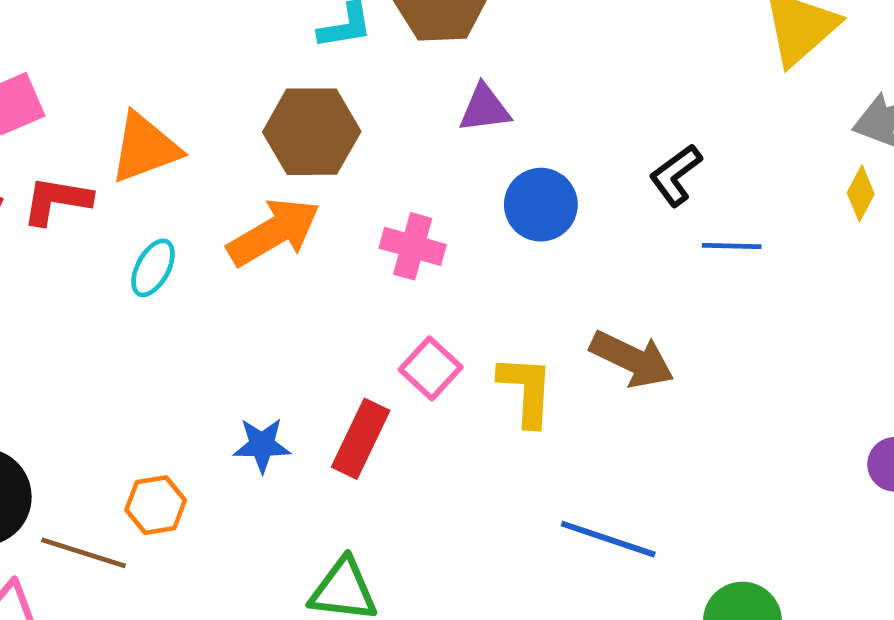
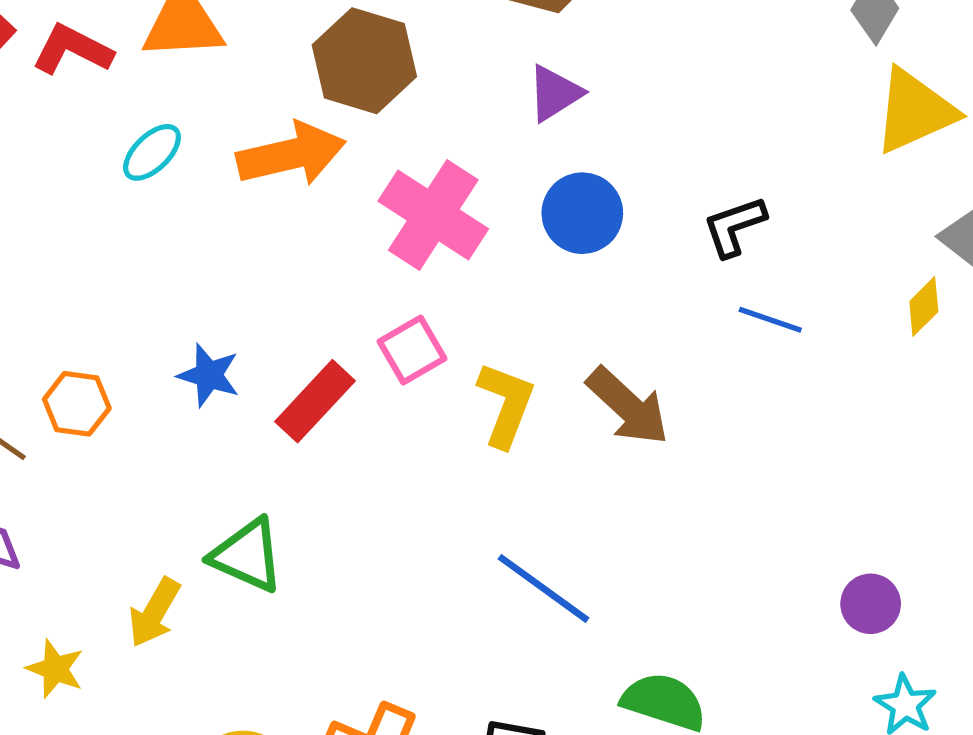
purple triangle: (485, 109) -> (555, 93), turned -42
pink cross: (413, 246) -> (433, 215), size x1.5

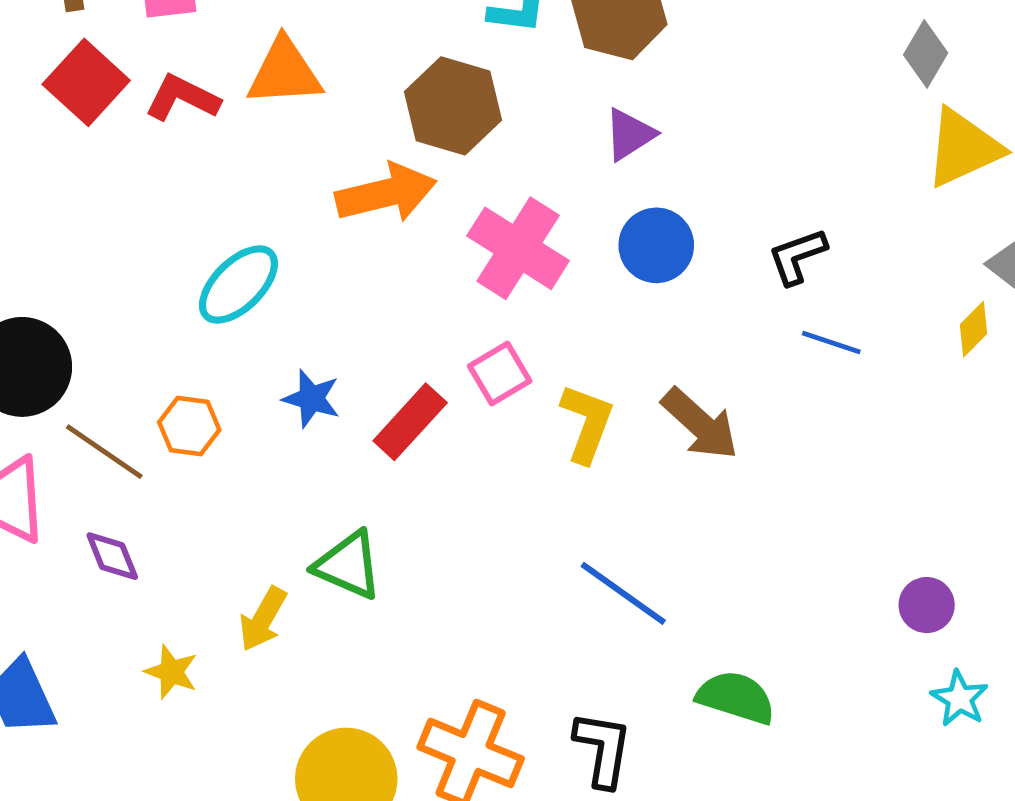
cyan ellipse: (152, 152) -> (238, 284), moved, size x1.5

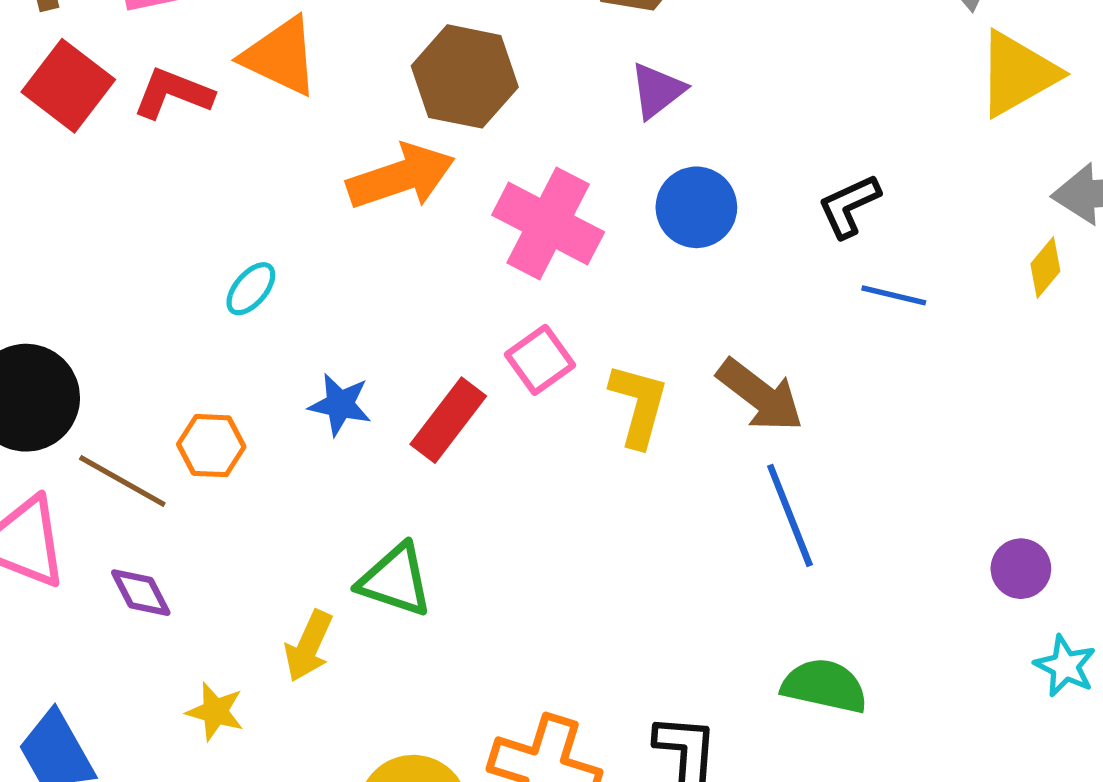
orange triangle: (285, 72) -> (280, 56), turned 34
cyan ellipse: (238, 284) -> (251, 289), size x0.6
blue line: (623, 593) -> (790, 515), moved, turned 38

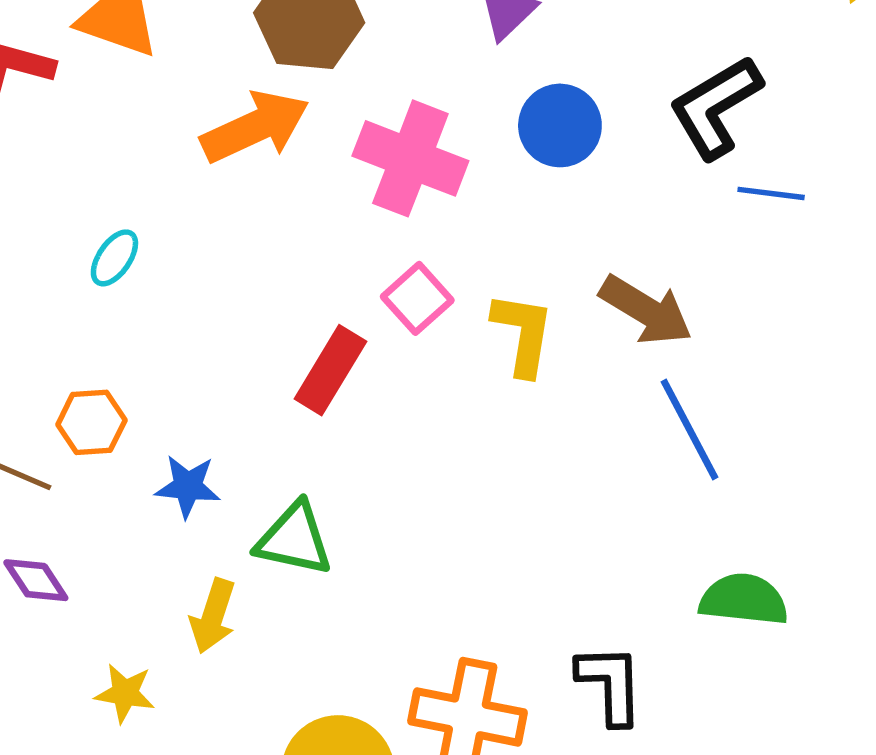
black L-shape: (849, 206) -> (716, 107), size x1.5
blue star: (340, 405) -> (188, 486), moved

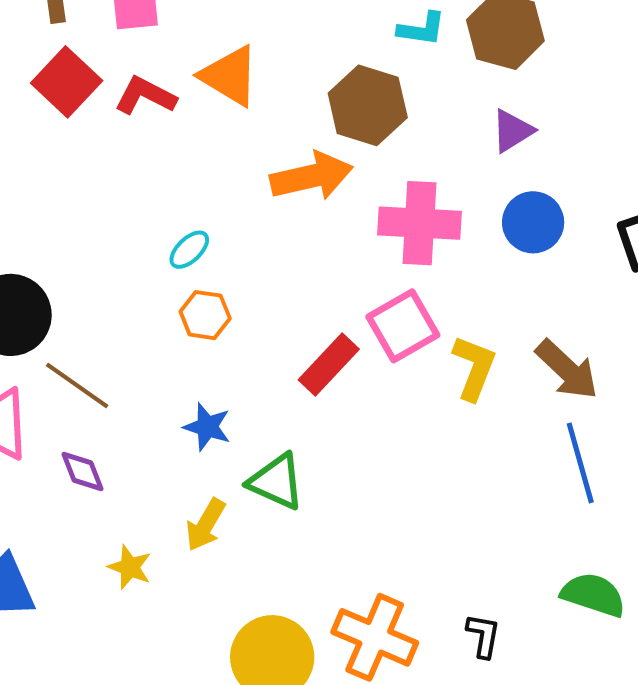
pink cross: (410, 158) -> (419, 223), turned -30
pink square: (417, 298) -> (403, 326), size x1.4
orange hexagon: (91, 422) -> (205, 315), moved
black L-shape: (610, 684) -> (483, 636), size x0.7

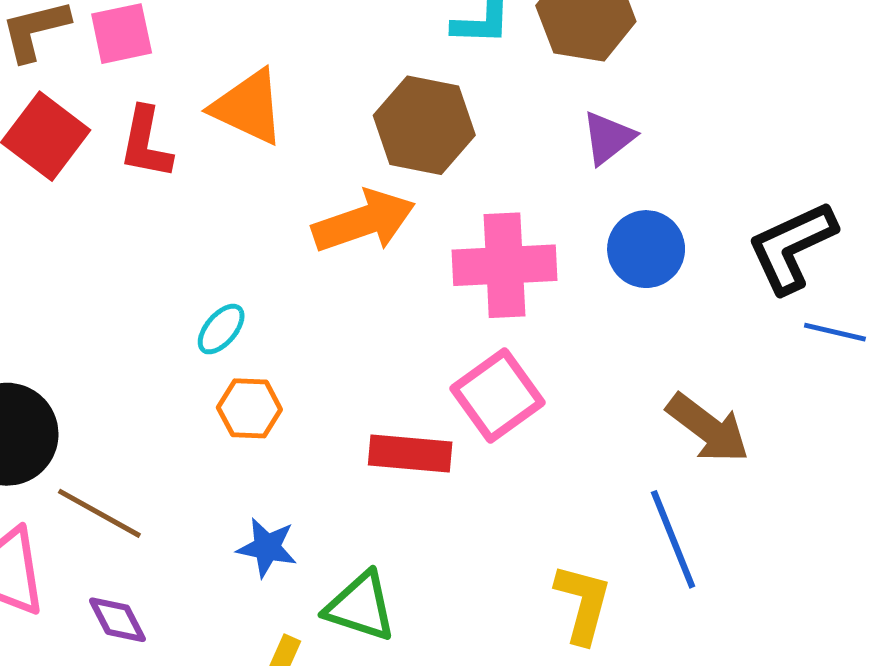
red L-shape: (145, 96) -> (146, 143), turned -100
red rectangle: (329, 364) -> (410, 454), turned 58
yellow L-shape: (474, 368) -> (583, 604), moved
blue line: (580, 463) -> (673, 539), moved

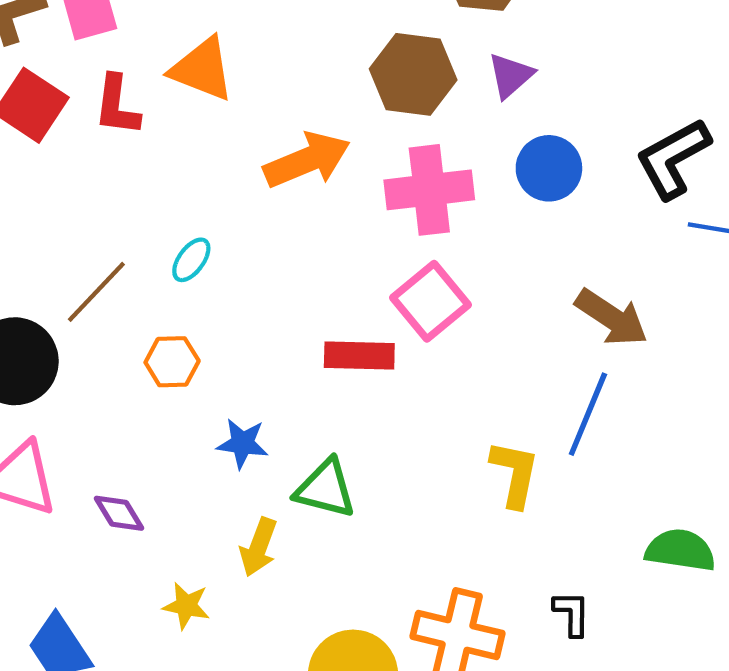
brown hexagon: (424, 125) -> (413, 74), moved
orange hexagon: (249, 408) -> (172, 362), moved
brown line: (99, 513) -> (96, 292), moved, turned -72
blue line: (673, 539) -> (588, 414), turned 48

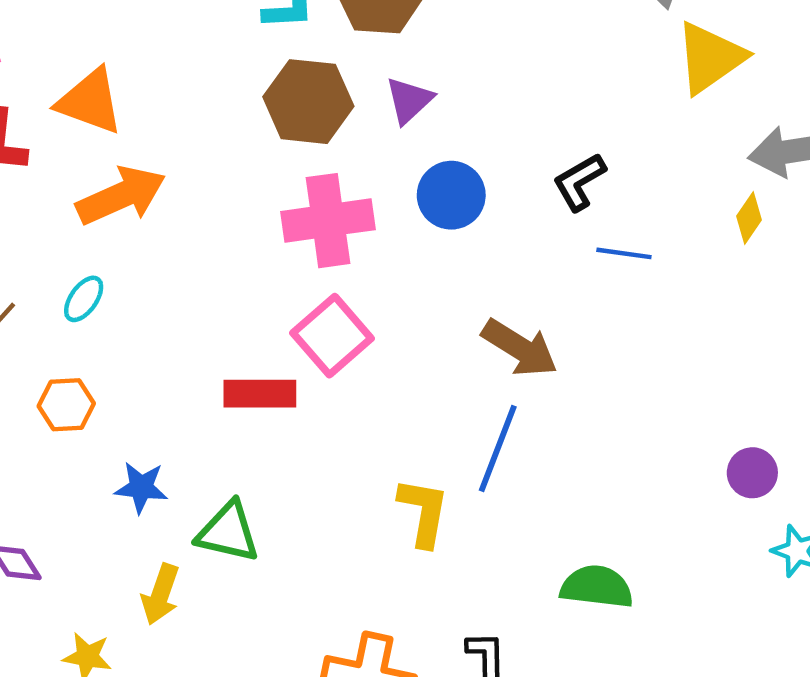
black L-shape: (673, 158) -> (579, 182), size x0.7
orange arrow: (307, 160) -> (121, 196), moved

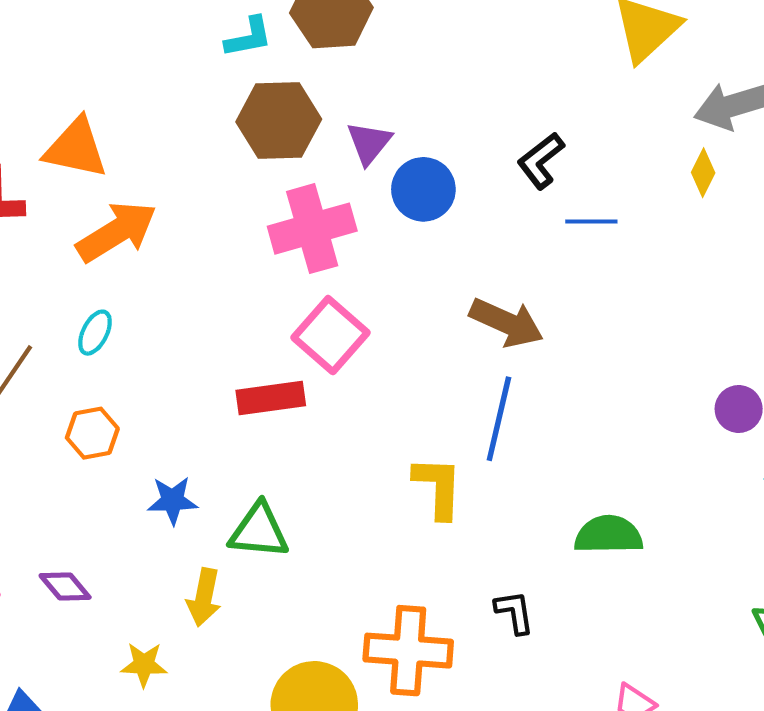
purple triangle: (409, 100) -> (369, 143), moved

